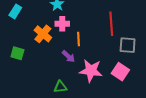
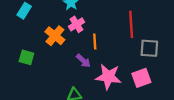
pink cross: (62, 24) -> (77, 24), turned -32
pink square: (120, 72) -> (141, 78), turned 36

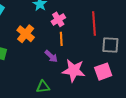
pink cross: (77, 24) -> (58, 19), moved

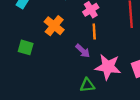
green triangle: (43, 87) -> (87, 85), moved

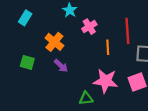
orange line: (94, 31) -> (108, 47), moved
purple arrow: (83, 51) -> (61, 66), moved

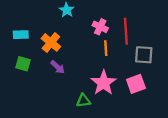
cyan rectangle: (25, 18) -> (21, 35), moved, turned 56
pink cross: (89, 27) -> (100, 27), moved, turned -32
pink star: (106, 81) -> (104, 83), turned 30

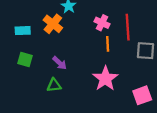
orange cross: (51, 42) -> (53, 24), moved
pink square: (136, 84) -> (142, 95), moved
green triangle: (83, 101) -> (54, 85), moved

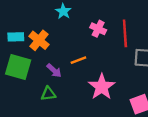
orange cross: (53, 24) -> (39, 40), moved
orange line: (108, 44) -> (78, 60), moved, turned 72
green square: (25, 60) -> (18, 67), size x1.6

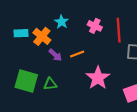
cyan star: (63, 11) -> (62, 22), moved
green square: (18, 67) -> (26, 81), moved
purple arrow: (54, 71) -> (55, 55), moved

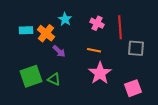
orange line: (77, 54) -> (94, 50), moved, turned 32
green square: (26, 81) -> (31, 76), turned -35
green triangle: (50, 84) -> (54, 79), turned 32

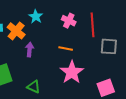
purple arrow: (59, 51) -> (30, 50), turned -128
green triangle: (54, 79) -> (34, 87), moved

